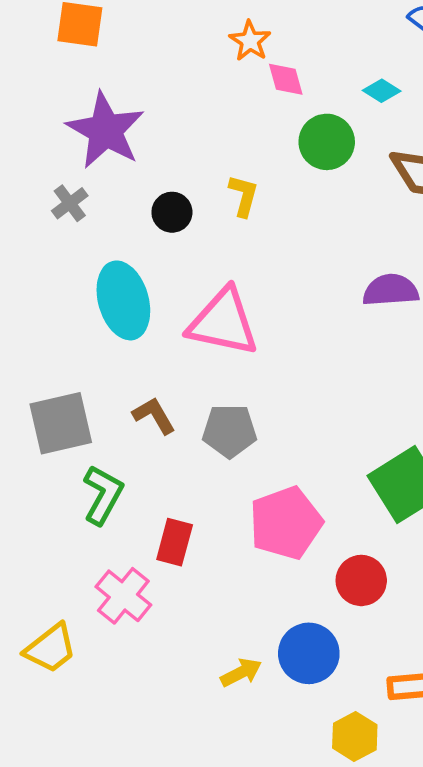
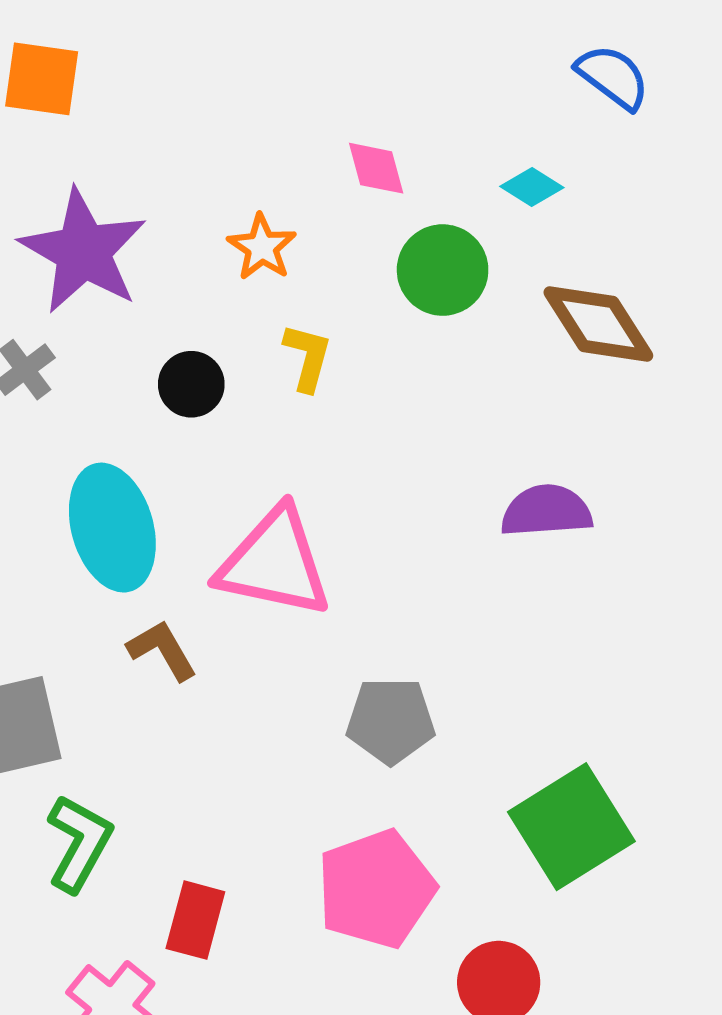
orange star: (250, 41) -> (262, 247), moved
brown L-shape: (154, 416) -> (162, 650), moved
gray pentagon: (230, 431) -> (391, 721), moved

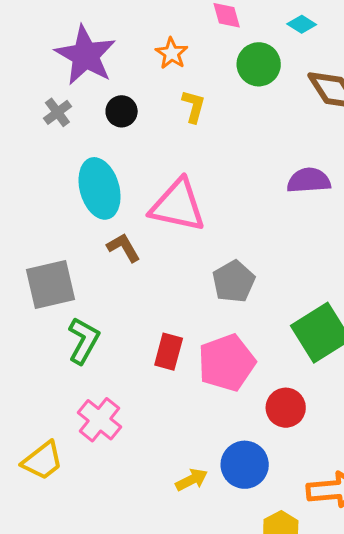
black circle: (191, 384) -> (122, 111), moved
gray pentagon: (391, 721) -> (234, 282), turned -30
red rectangle: (195, 920) -> (169, 352), moved

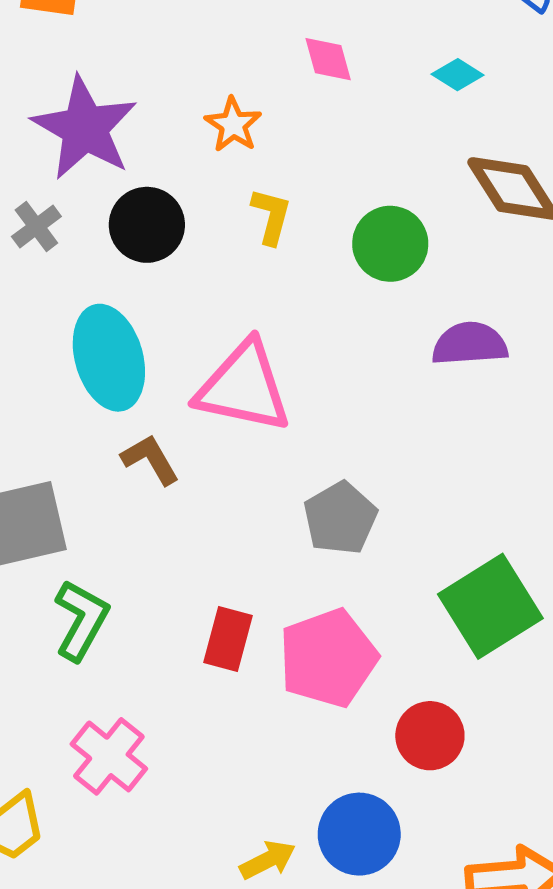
green circle: (259, 64) -> (390, 244), moved
black circle: (122, 111) -> (147, 225), size x1.4

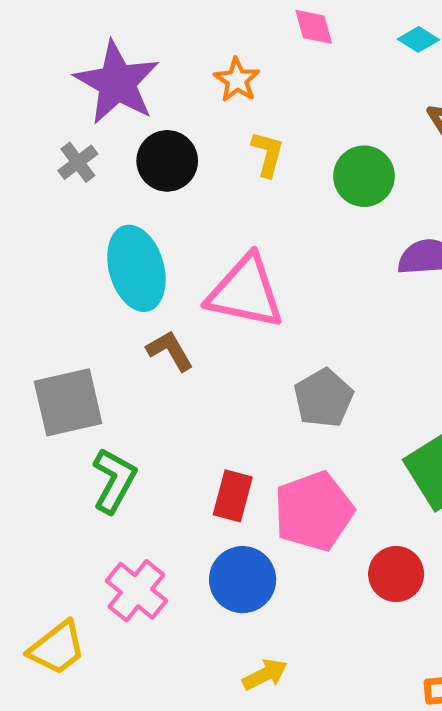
blue circle: (359, 834) -> (243, 580), moved

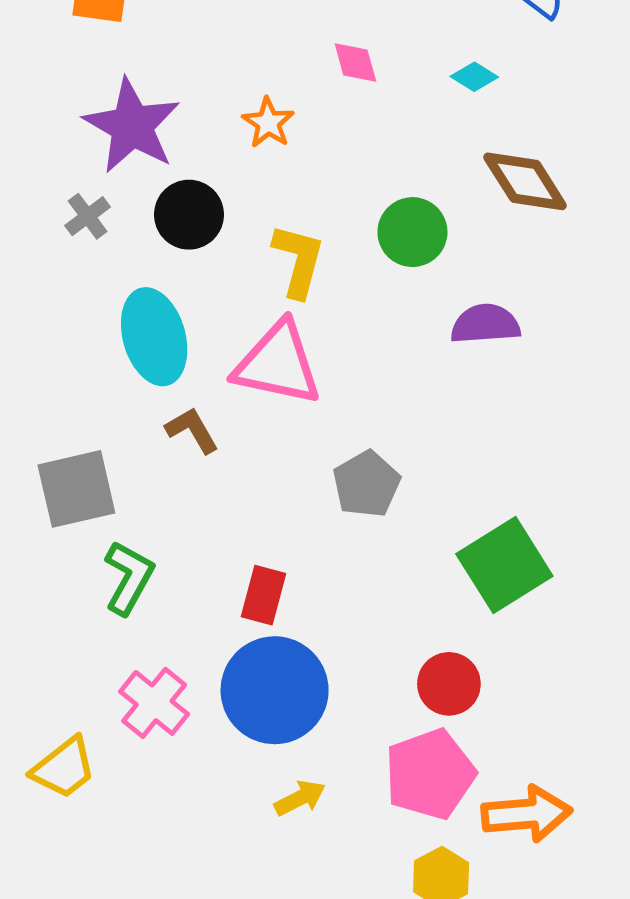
yellow L-shape: (268, 154) -> (298, 261), moved, size x1.4
pink pentagon: (314, 511) -> (430, 774), moved
blue circle: (243, 580) -> (275, 690), size x1.4

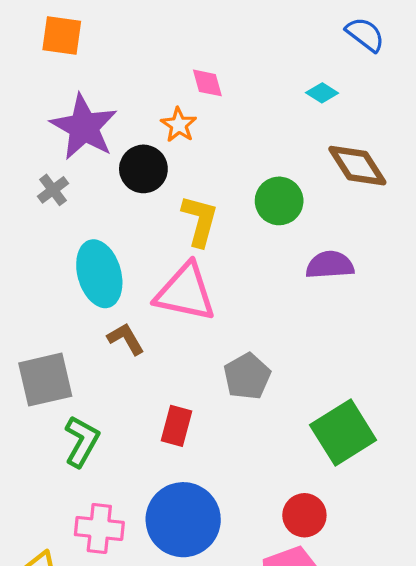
pink diamond: (355, 62) -> (207, 83), moved
black circle: (189, 215) -> (143, 169), moved
red rectangle: (263, 595) -> (177, 426), moved
pink cross: (154, 703) -> (99, 528), turned -33

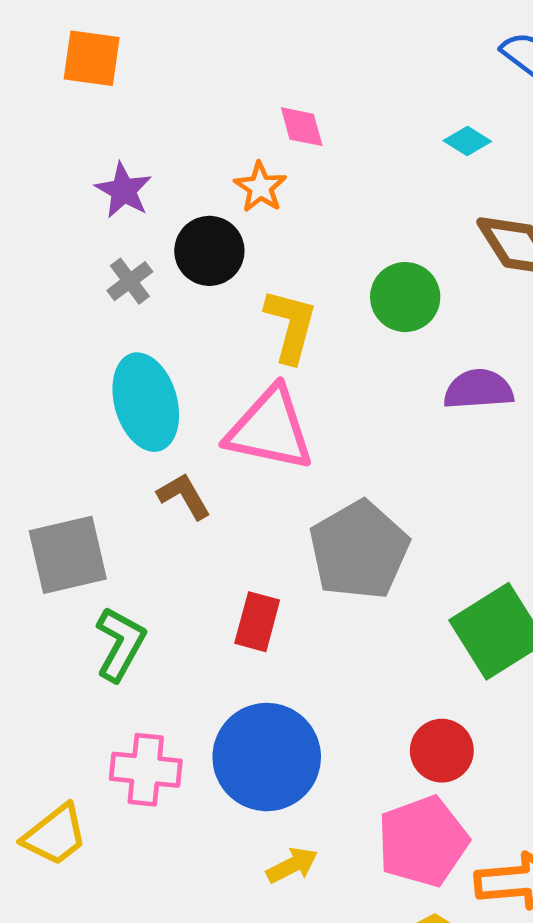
purple star: (84, 127) -> (123, 190), size x0.6
gray cross: (53, 190) -> (130, 281), moved
gray pentagon: (247, 376) -> (359, 550), size x1.5

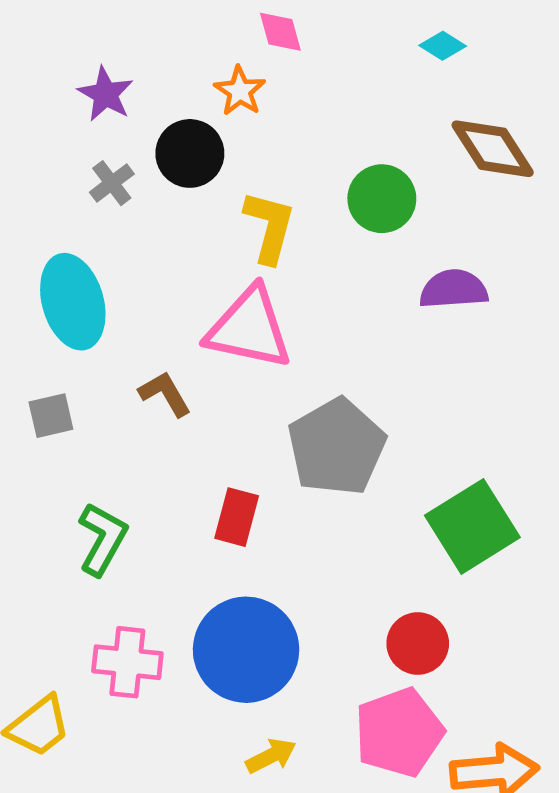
cyan ellipse: (146, 402) -> (73, 302), moved
gray square: (68, 555) -> (51, 416), moved, size x0.6

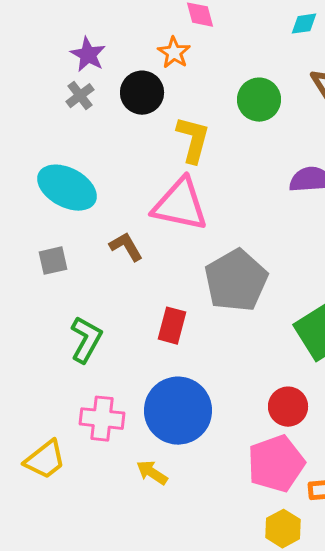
cyan diamond: (443, 46) -> (304, 24), turned -40
gray cross: (112, 183) -> (80, 96), moved
green circle: (382, 199) -> (259, 100), moved
cyan ellipse: (73, 302) -> (67, 188), turned -46
yellow arrow: (271, 756) -> (152, 473), moved, turned -120

